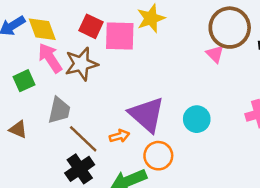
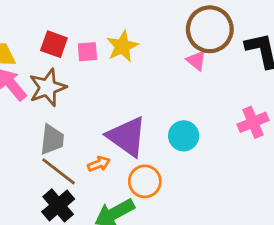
yellow star: (151, 18) -> (122, 46), moved
pink square: (120, 36) -> (87, 52), size x0.6
gray trapezoid: (59, 110) -> (52, 139), moved

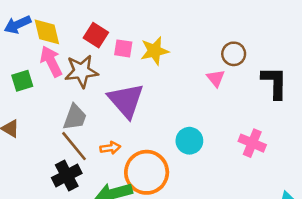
brown circle: (210, 29) -> (234, 54), size x0.6
pink cross: (253, 122) -> (252, 143), turned 32
purple triangle: (127, 137) -> (126, 100), moved
orange circle: (145, 181) -> (147, 172), size x1.5

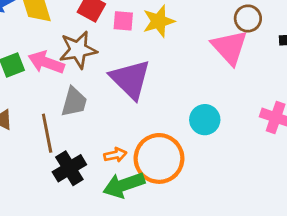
pink arrow: (51, 61) -> (46, 62), moved, turned -40
pink triangle: (216, 78) -> (230, 47), size x1.8
brown line: (74, 146) -> (47, 133), moved, turned 32
orange arrow: (110, 148) -> (115, 155), moved

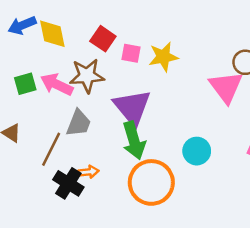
brown line: (47, 133) -> (51, 149), turned 32
orange arrow: (115, 155) -> (88, 172), moved
black cross: (69, 168) -> (68, 183), turned -32
green arrow: (124, 185) -> (134, 140), moved, turned -93

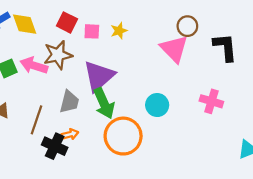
yellow star: (163, 57) -> (119, 31), size x0.7
purple triangle: (132, 107) -> (99, 76), turned 36
gray trapezoid: (79, 123) -> (69, 102), moved

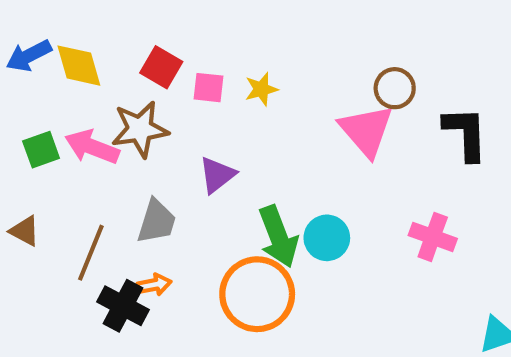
purple triangle: (99, 76) -> (217, 175), size x0.6
green arrow: (104, 103) -> (278, 236), moved

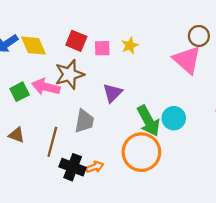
orange arrow: (154, 285) -> (95, 167), moved

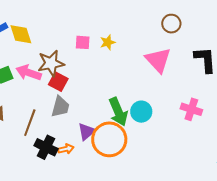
brown circle: (199, 36) -> (171, 24), moved
red square: (76, 41) -> (58, 82), moved
purple triangle: (113, 93) -> (87, 132), moved

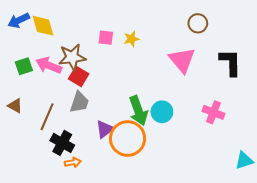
orange arrow: (66, 149) -> (73, 162), moved

